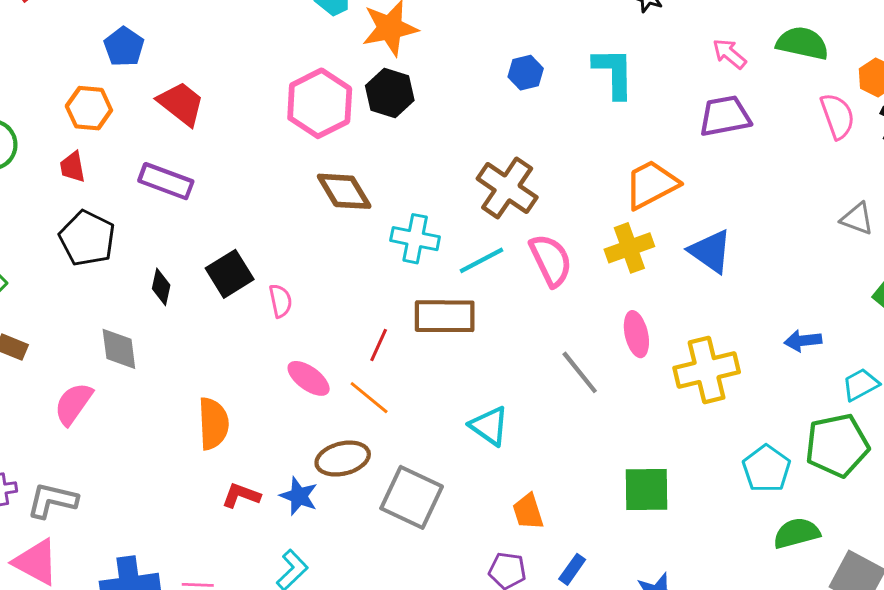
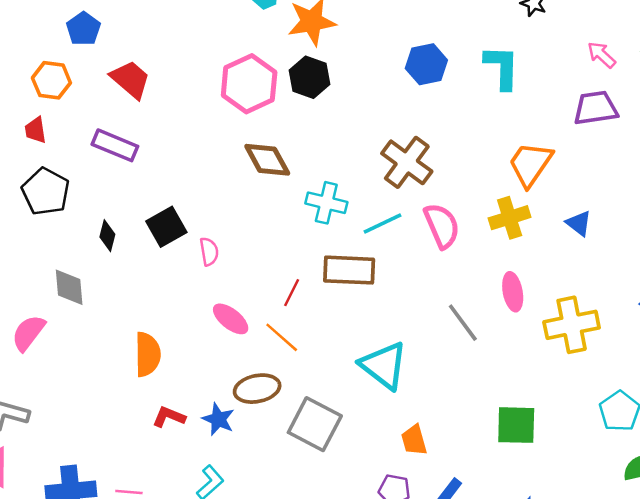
blue hexagon: (526, 73) -> (426, 64), size x1.4
orange trapezoid: (651, 184) -> (530, 164), turned -30
blue triangle: (710, 251) -> (579, 223), size x0.7
cyan triangle: (489, 426) -> (384, 366), size x1.4

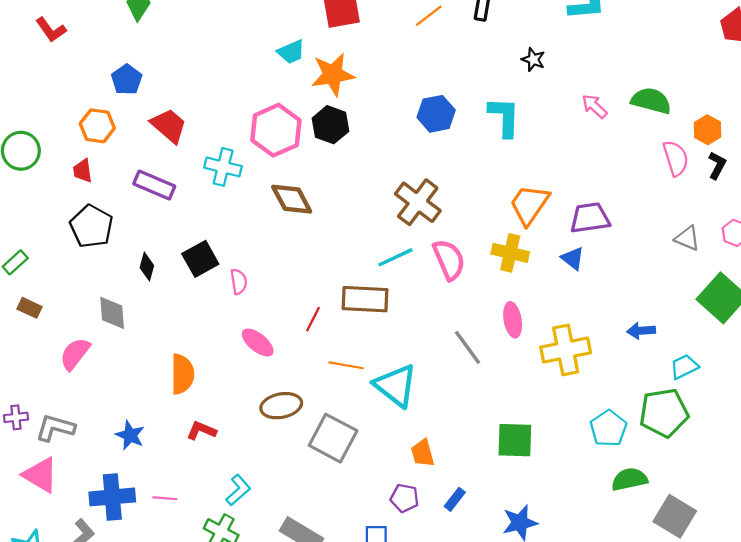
purple trapezoid: (596, 108) -> (590, 218), moved
cyan cross: (326, 203) -> (223, 167), moved
yellow cross: (510, 218) -> (510, 253), turned 30
orange line: (282, 337) -> (346, 365), moved, turned -32
blue star: (218, 419) -> (130, 435), moved

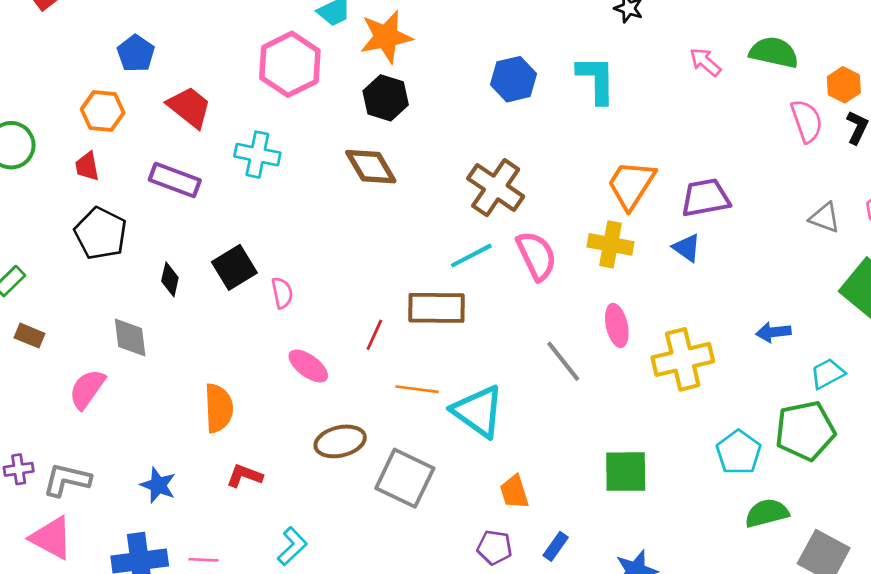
pink hexagon: (276, 130) -> (290, 64), moved
brown diamond: (292, 199) -> (371, 167), moved

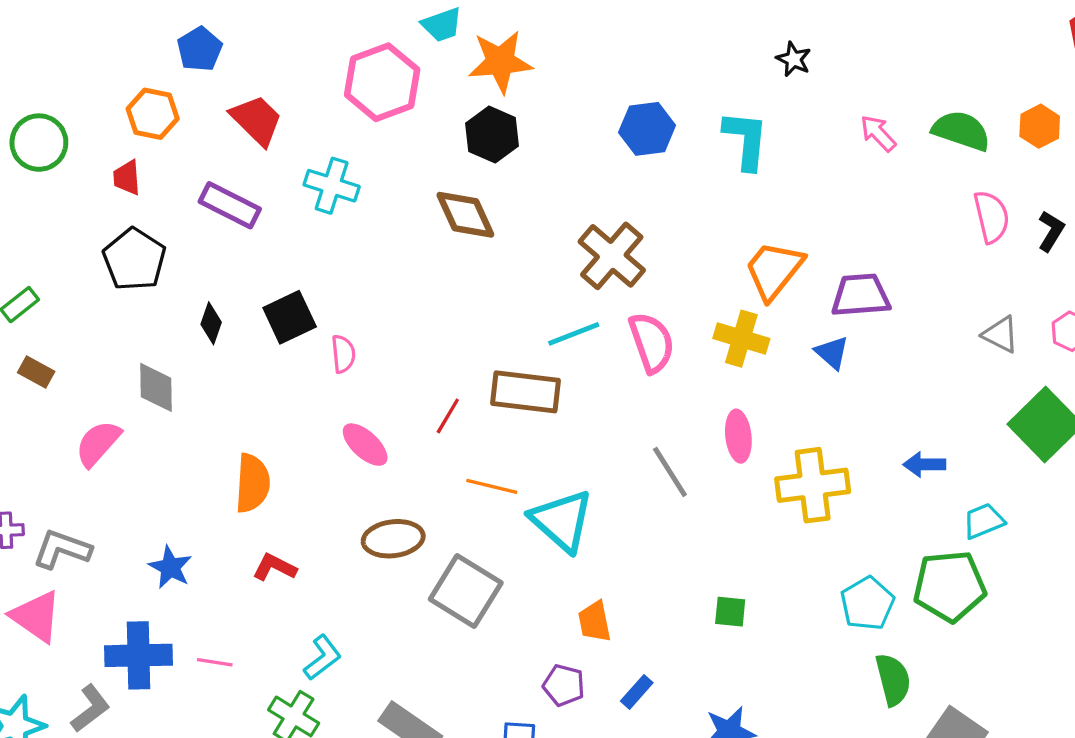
orange hexagon: (844, 85) -> (1040, 126), moved
green square: (626, 472) -> (730, 612), size x0.6
green semicircle: (767, 513) -> (893, 680), turned 84

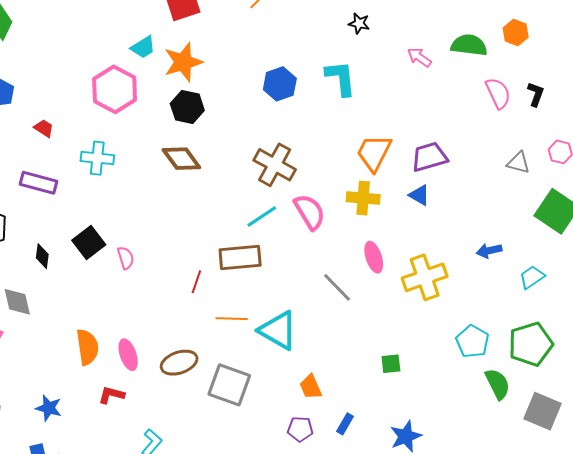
red trapezoid: (257, 120) -> (44, 128), size x0.6
pink ellipse: (365, 445) -> (128, 355), moved, turned 40
green pentagon: (950, 586) -> (531, 344), moved

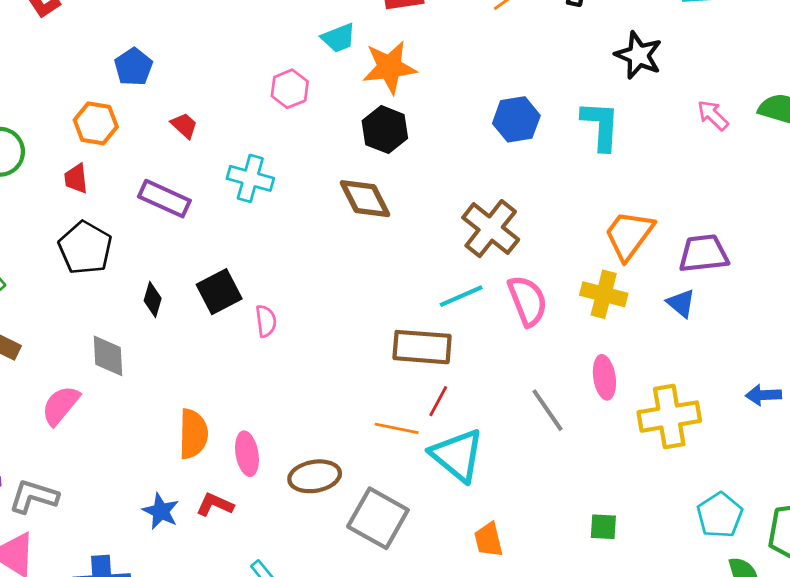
black star: (359, 23) -> (639, 55), size x1.6
pink hexagon: (115, 89) -> (290, 89), size x0.6
red line: (196, 282) -> (438, 401), moved
blue star: (49, 408) -> (161, 511), moved

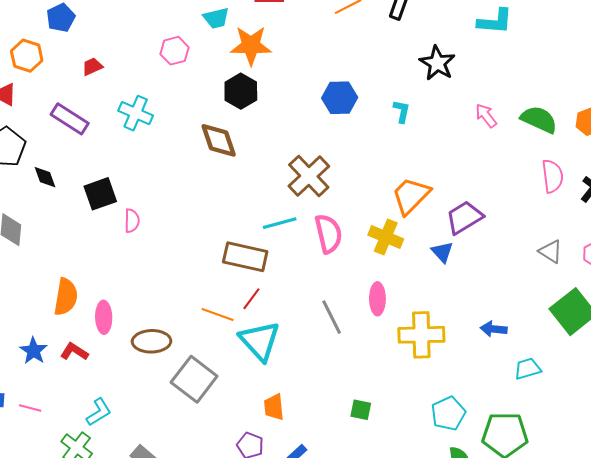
red trapezoid: (184, 125) -> (92, 67), turned -75
cyan L-shape: (601, 126) -> (402, 111), size x0.6
purple trapezoid: (704, 254) -> (464, 217), turned -33
black diamond: (153, 299) -> (45, 177), moved, turned -45

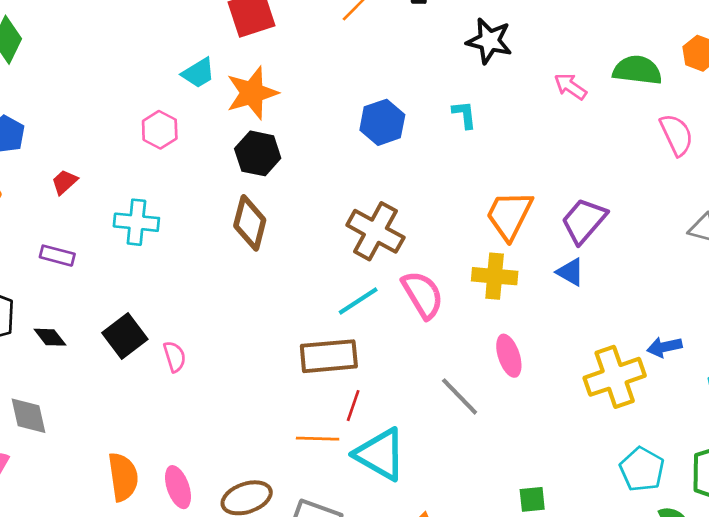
purple rectangle: (70, 119) -> (57, 256), size x0.7
brown diamond: (219, 140) -> (250, 223), turned 51
yellow cross: (421, 335) -> (615, 377), moved

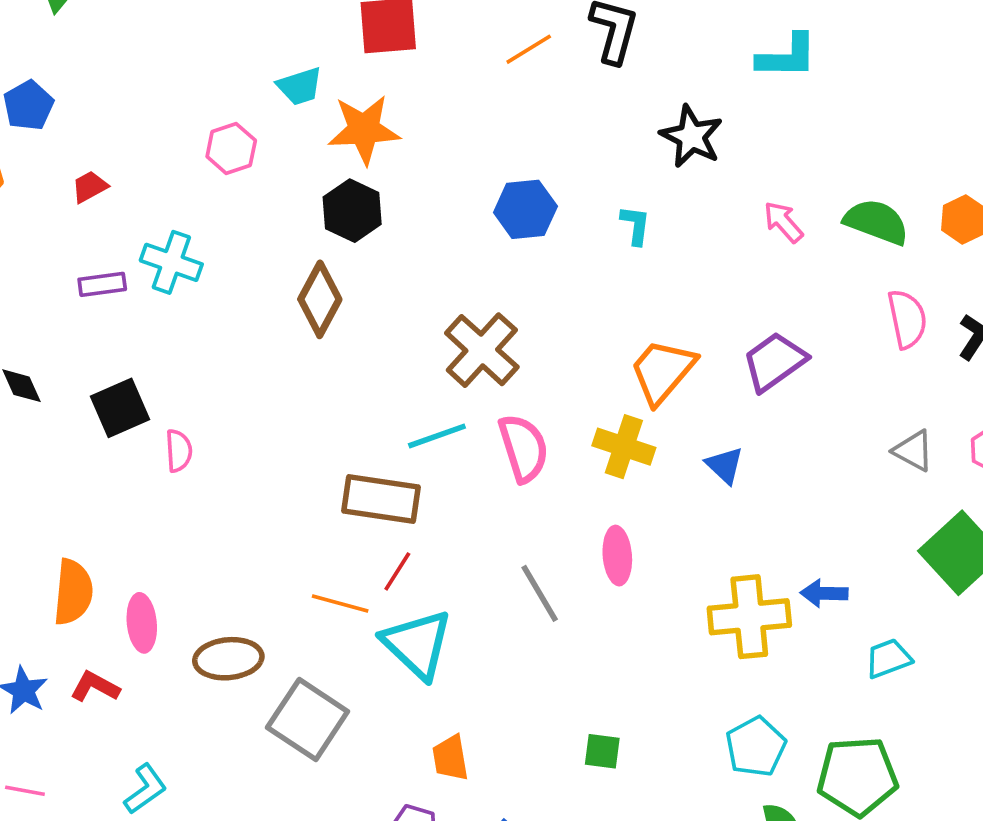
purple trapezoid: (584, 221) -> (774, 362), moved
purple rectangle: (57, 256) -> (102, 284), moved, turned -36

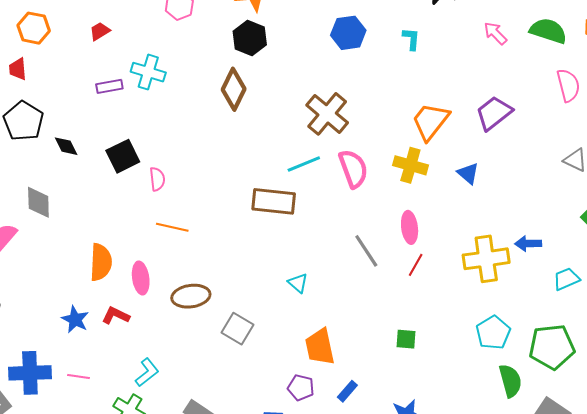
red line: (397, 571) -> (416, 265), moved
orange line: (340, 603) -> (172, 227), moved
cyan triangle: (417, 644) -> (298, 283), size x0.5
gray square: (308, 719) -> (237, 329), size x0.7
orange trapezoid: (450, 758) -> (320, 347), size x1.4

